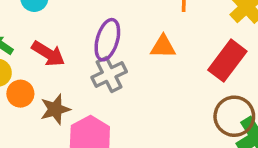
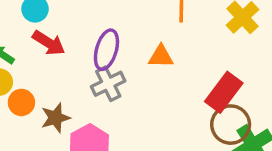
red arrow: (48, 54) -> (49, 43), moved
red rectangle: (227, 61) -> (224, 92), moved

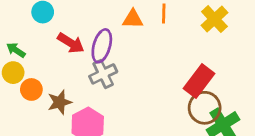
red arrow: (49, 43) -> (71, 43), moved
orange triangle: (161, 57) -> (133, 19), moved

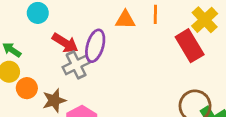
gray cross: (103, 74) -> (76, 65), moved
red rectangle: (199, 81) -> (190, 46), moved, turned -68

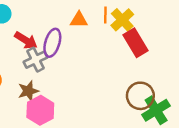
yellow cross: (205, 20) -> (122, 20), moved
brown star: (54, 100) -> (28, 91), moved

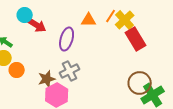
orange line: (105, 15) -> (111, 16), turned 32
red arrow: (26, 40) -> (37, 25), moved
gray cross: (35, 60) -> (70, 71), moved

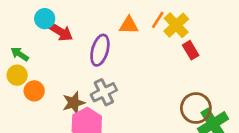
red rectangle: (136, 39) -> (191, 50), size x0.6

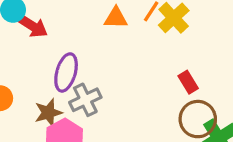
purple ellipse: (100, 50) -> (66, 72), moved
red rectangle: (191, 50) -> (188, 82), moved

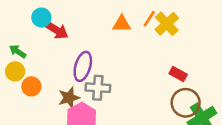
red rectangle: (188, 82) -> (178, 74), turned -30
gray cross: (85, 100) -> (98, 88), turned 30

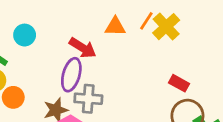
cyan circle: (41, 18) -> (25, 35), moved
red arrow: (56, 30) -> (83, 48), moved

